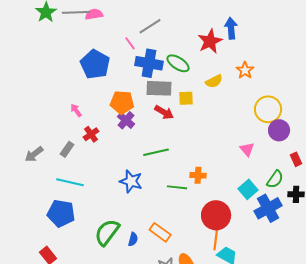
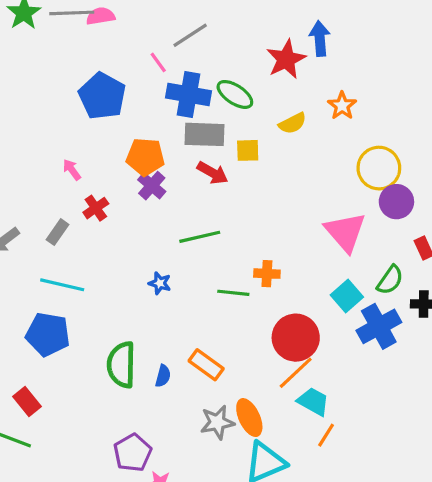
pink triangle: (247, 149) -> (345, 232), size x1.8
blue star: (131, 181) -> (160, 283), size x0.6
green semicircle: (107, 232) -> (121, 365), turned -36
orange line: (216, 237) -> (296, 373), turned 40

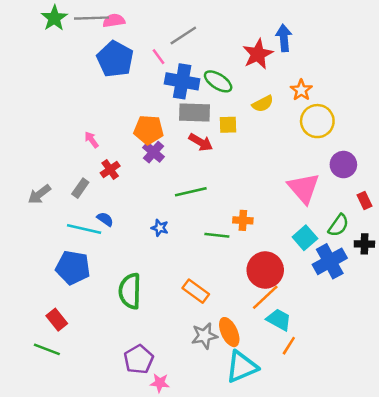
blue pentagon: (102, 96) -> (115, 59), moved
yellow circle: (379, 168) -> (317, 121), moved
blue semicircle: (163, 376) -> (105, 219), moved, turned -70

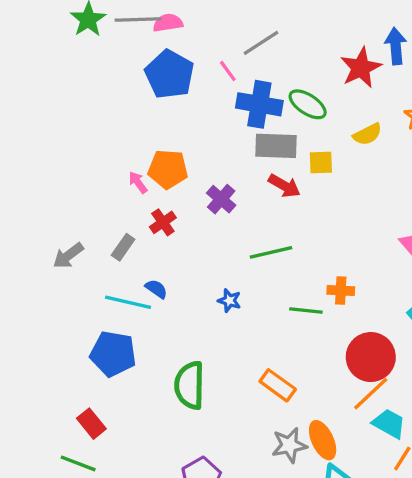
orange pentagon: (149, 130) -> (168, 169), moved

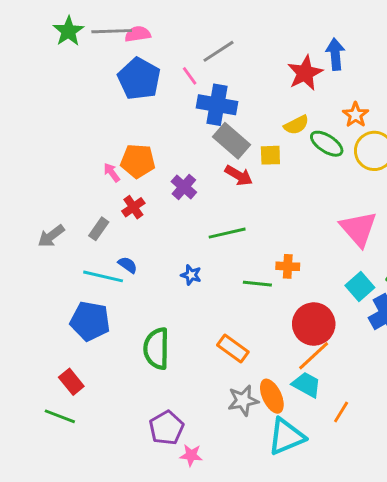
green ellipse: (308, 104) -> (327, 144), moved
yellow semicircle: (367, 134) -> (296, 125), moved
gray rectangle: (276, 146) -> (231, 141), turned 39
cyan trapezoid: (389, 424) -> (306, 385), moved

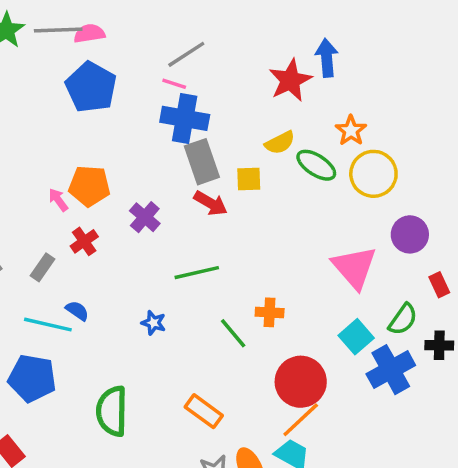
pink line: (190, 76) -> (174, 84), moved, turned -36
gray rectangle: (231, 141) -> (202, 162), turned 30
green line: (257, 284) -> (233, 333), turned 44

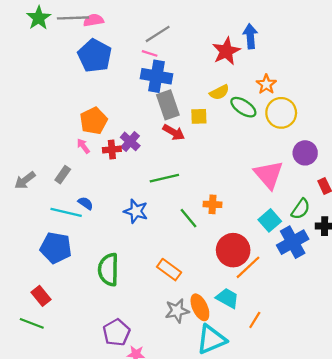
orange pentagon: (89, 186) -> (94, 121), turned -30
pink arrow: (58, 200) -> (83, 146), moved
red cross: (84, 241) -> (112, 149), moved, turned 30
blue star: (153, 323) -> (136, 211), size x1.5
orange line: (301, 420) -> (248, 267), moved

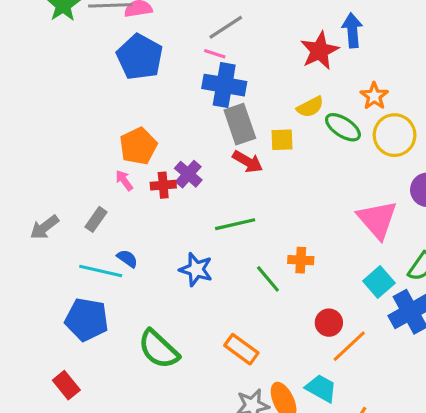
red circle: (233, 250) -> (329, 323), size x0.6
green semicircle: (108, 270) -> (159, 349), turned -48

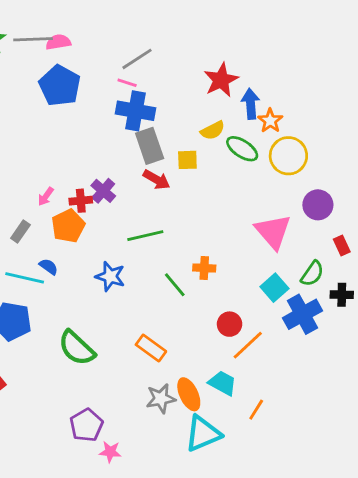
blue arrow: (352, 30) -> (251, 104), moved
orange pentagon: (138, 146) -> (68, 226), moved
pink arrow: (124, 180) -> (46, 196), turned -108

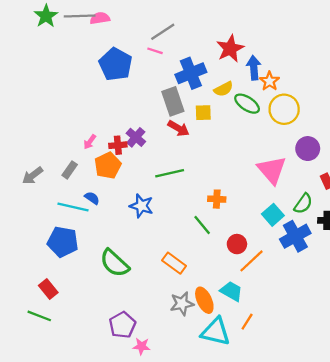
blue pentagon: (60, 86) -> (116, 64), moved
blue cross: (136, 111) -> (191, 73), moved, turned -32
green line: (175, 285) -> (202, 225), moved
orange line: (256, 410) -> (247, 322), moved
cyan triangle: (203, 434) -> (216, 332), turned 36

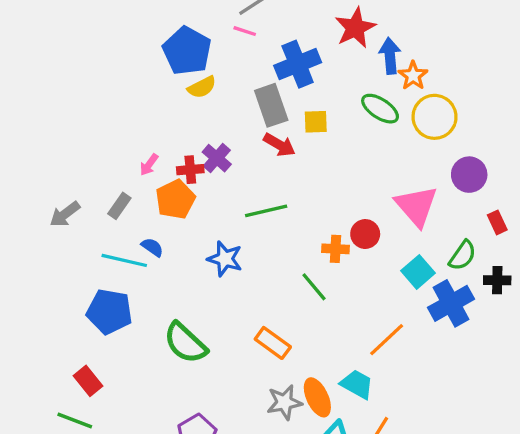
yellow semicircle: (223, 89) -> (202, 87), moved
red circle: (237, 244) -> (365, 234), moved

